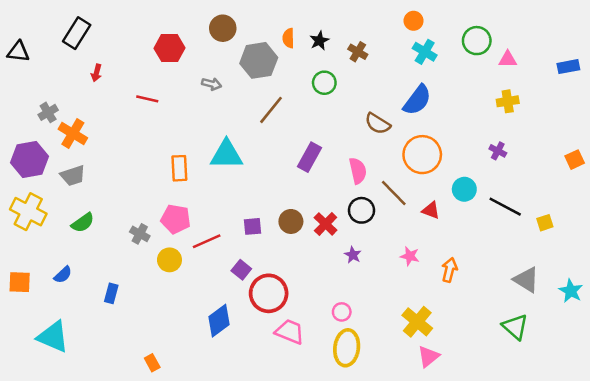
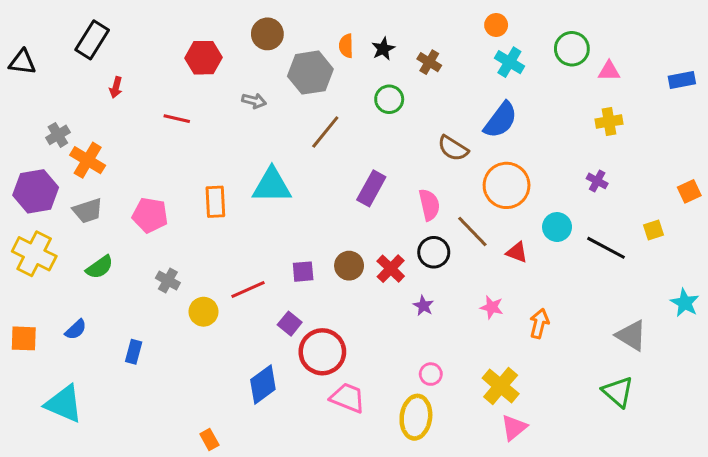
pink pentagon: (176, 219) -> (150, 215), moved
yellow square: (545, 223) -> (654, 230), moved
cyan star: (571, 291) -> (685, 303), moved
pink circle: (342, 312) -> (431, 374), moved
orange rectangle: (152, 363) -> (209, 439), moved

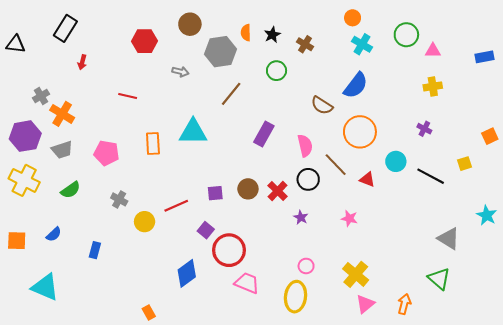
red line: (177, 119) -> (128, 96), moved
orange arrow: (539, 324) -> (404, 304), moved

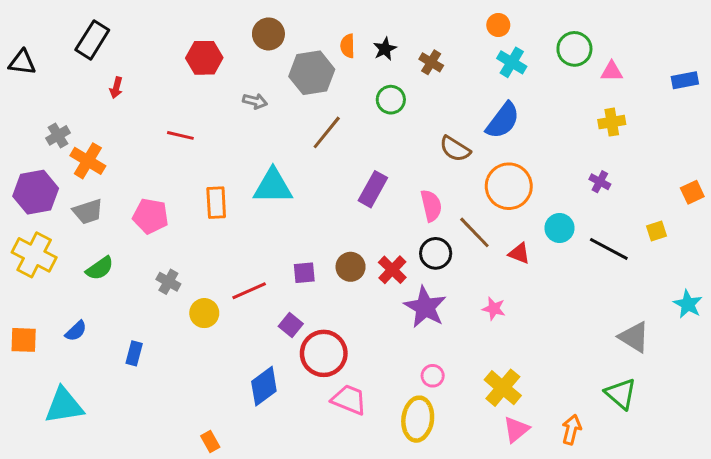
purple star: (301, 217) -> (425, 307), size x2.0
cyan triangle: (45, 287) -> (64, 406), turned -32

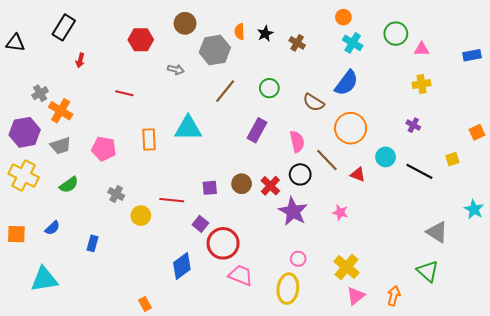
green circle: (391, 100) -> (269, 88), moved
red line: (249, 291) -> (172, 200), turned 30

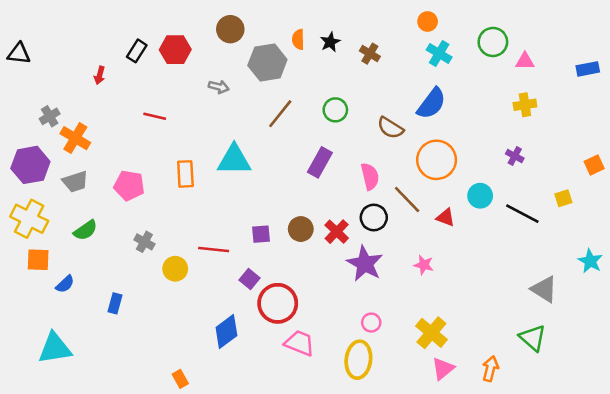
black rectangle: (64, 27) -> (137, 51), moved, size x0.7
orange square: (16, 234) -> (38, 260), moved

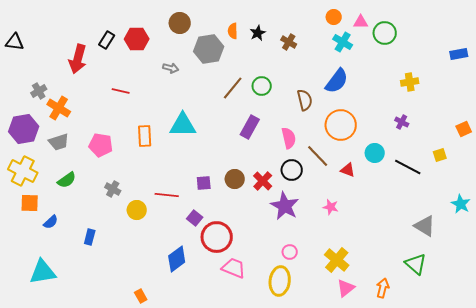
pink triangle: (525, 61) -> (361, 22), moved
red arrow: (100, 75) -> (78, 59), size x2.0
brown line: (280, 114) -> (233, 88), moved
brown semicircle: (390, 128) -> (305, 100), turned -135

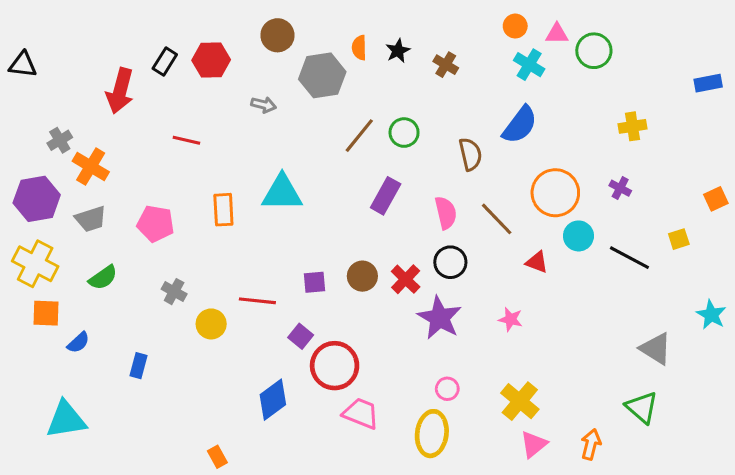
orange circle: (341, 125) -> (555, 193), moved
brown line: (318, 156) -> (497, 219), moved

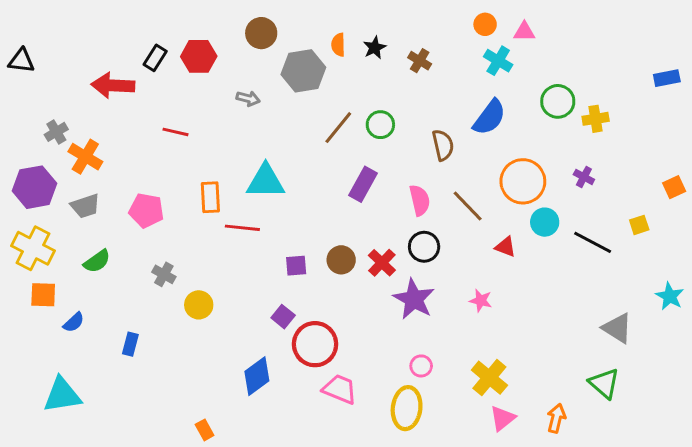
green circle: (594, 51) -> (558, 101), moved
red arrow: (120, 91) -> (113, 85), turned 78
red line: (257, 301) -> (242, 228), moved

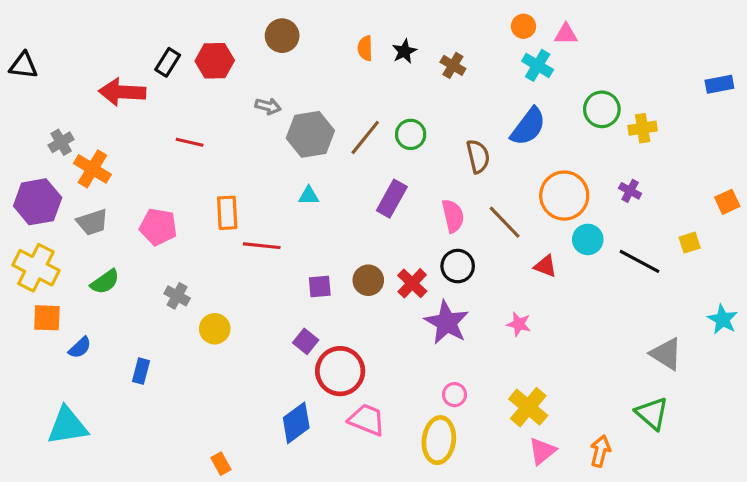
gray hexagon: (303, 71) -> (310, 134), moved
cyan triangle: (266, 181) -> (309, 196), moved, size x0.5
blue diamond: (257, 376) -> (296, 423), moved

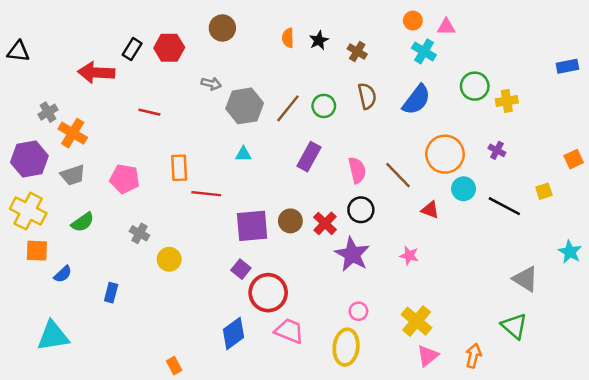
brown semicircle: (478, 156) -> (367, 96), moved
purple square: (320, 286) -> (252, 226), size x1.8

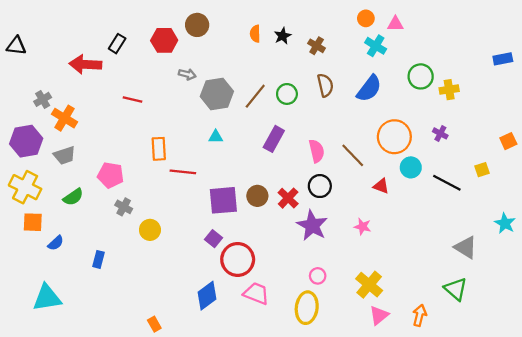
red hexagon: (169, 48) -> (164, 40), moved
pink pentagon: (125, 179) -> (111, 175), moved

